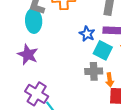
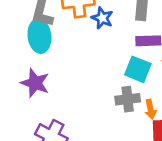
blue star: (87, 34) -> (102, 18), moved

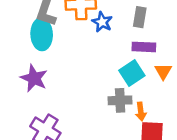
cyan square: (138, 69) -> (132, 73), turned 30

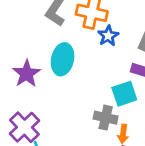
cyan ellipse: (42, 34) -> (63, 59), moved

